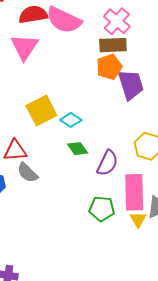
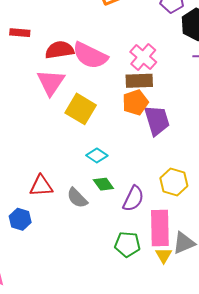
yellow square: (41, 111) -> (81, 109), moved, turned -32
gray semicircle: (27, 173) -> (77, 198), moved

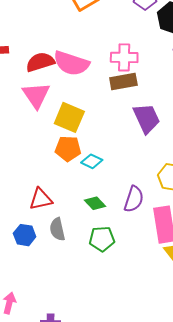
pink cross: (143, 57) -> (124, 57), turned -32
orange pentagon: (135, 102) -> (68, 149), moved, turned 30
green diamond: (103, 184) -> (95, 203), moved
gray semicircle: (77, 198) -> (57, 229), moved, turned 40
green pentagon: (127, 244) -> (102, 239), moved

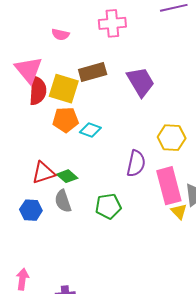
red semicircle: (40, 62) -> (38, 91), moved, turned 116
pink semicircle: (71, 63) -> (60, 34), size x0.5
brown rectangle: (123, 82) -> (93, 72), moved
green diamond: (95, 203) -> (67, 176), moved

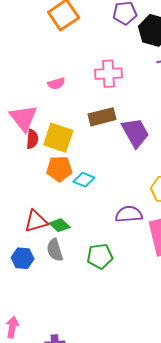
pink semicircle: (60, 34) -> (56, 83), turned -30
brown rectangle: (93, 72) -> (102, 117), moved
red semicircle: (38, 91) -> (32, 139), size x0.7
purple semicircle: (136, 163) -> (129, 214), turned -108

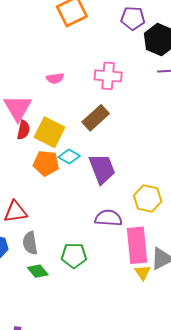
brown rectangle: (102, 117) -> (96, 118), turned -36
purple trapezoid: (135, 133) -> (102, 169), moved
cyan diamond: (84, 180) -> (69, 156), moved
green diamond: (60, 225) -> (38, 271), moved

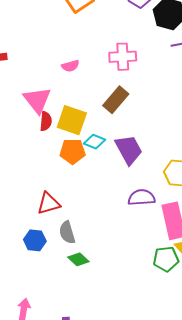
green pentagon: (74, 256) -> (166, 259), moved

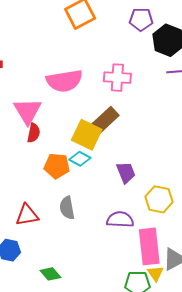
pink semicircle: (70, 66) -> (64, 81), size x2.0
yellow square: (72, 120) -> (87, 135), moved
purple trapezoid: (129, 150) -> (126, 173), moved, size x0.7
gray semicircle: (67, 232) -> (67, 208), moved

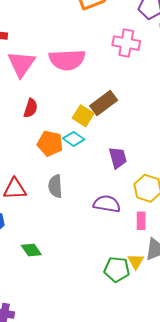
pink cross: (117, 78) -> (126, 43), moved
pink triangle: (28, 111) -> (21, 64), moved
yellow square: (87, 135) -> (83, 116), size x0.7
pink rectangle: (149, 246) -> (141, 221), moved, size x0.5

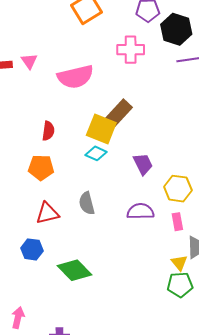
pink triangle: (21, 64) -> (29, 61), moved, size x0.6
yellow square: (83, 116) -> (101, 129), size x1.4
orange pentagon: (50, 143) -> (41, 168), moved
green diamond: (31, 250) -> (75, 270), size x1.6
green pentagon: (117, 269) -> (180, 285), moved

